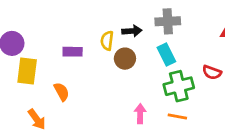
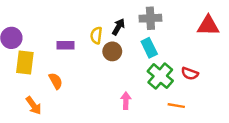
black arrow: (132, 31) -> (118, 27), turned -56
red semicircle: (212, 72) -> (190, 74), moved
green cross: (179, 86) -> (160, 76), turned -35
orange line: (177, 116) -> (176, 106), moved

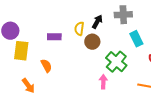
cyan rectangle: (149, 48) -> (136, 39), moved
green cross: (160, 76) -> (116, 62), moved

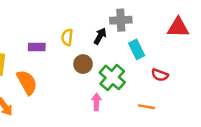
black arrow: (97, 22) -> (100, 36), moved
brown circle: (92, 42) -> (83, 64), moved
orange semicircle: (46, 66) -> (27, 82), size x1.5

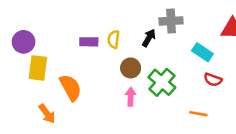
purple rectangle: (37, 47) -> (89, 42), moved
cyan rectangle: (137, 49) -> (202, 52), moved, turned -30
pink arrow: (96, 102) -> (131, 97), moved

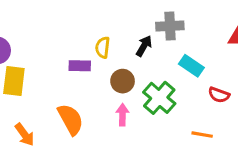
purple rectangle: (89, 42) -> (80, 66), moved
cyan rectangle: (202, 52) -> (191, 66), moved
orange semicircle: (71, 88) -> (71, 119), moved

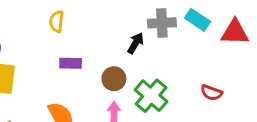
yellow semicircle: (103, 47) -> (57, 21), moved
cyan rectangle: (191, 66) -> (198, 20), moved

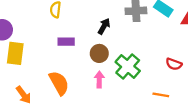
black arrow: (136, 43) -> (104, 26), moved

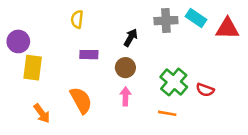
red semicircle: (174, 64) -> (205, 90), moved
green cross: (128, 66) -> (174, 82), moved
orange line: (161, 95) -> (167, 113), moved

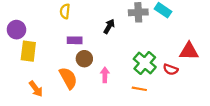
red triangle: (227, 28) -> (189, 51), moved
brown circle: (125, 68) -> (84, 59), moved

